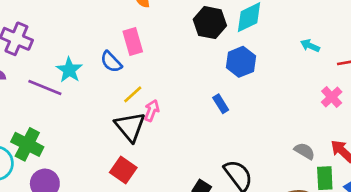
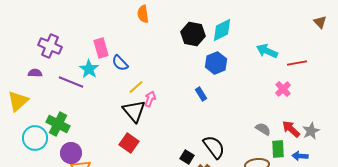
pink rectangle: (133, 42) -> (101, 48), moved
cyan arrow: (310, 46) -> (267, 51), size x1.5

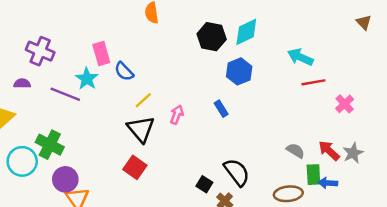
red line: (297, 63) -> (313, 82), moved
pink cross: (283, 89) -> (345, 104), moved
pink arrow: (150, 99) -> (177, 115), moved
blue arrow: (300, 156) -> (328, 183), moved

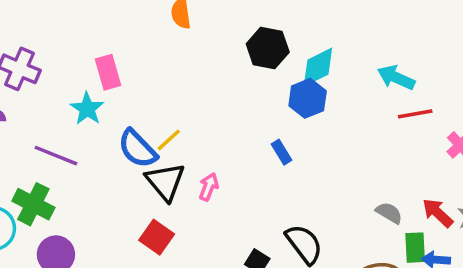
cyan diamond: (246, 32) -> (318, 67), moved
blue semicircle: (124, 71) -> (137, 149), moved, size x1.4
purple line: (65, 94) -> (56, 156), moved
pink arrow: (177, 115) -> (209, 187), moved

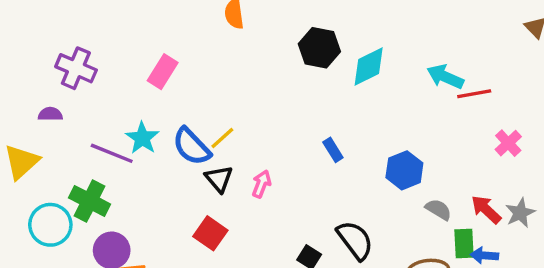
pink rectangle: (108, 72) -> (163, 72), turned 48
blue hexagon: (308, 98) -> (404, 170), moved
cyan star: (87, 109) -> (142, 138), moved
red line: (415, 114) -> (474, 94), moved
black triangle: (165, 182) -> (219, 179), size x0.7

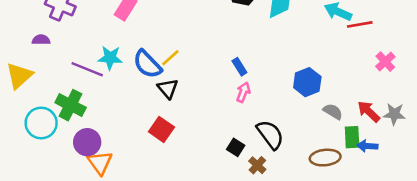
cyan star: (142, 138) -> (110, 58), turned -30
blue rectangle: (333, 150) -> (239, 67), moved
pink arrow: (261, 184) -> (243, 92), moved
gray star: (520, 213) -> (394, 114), turned 30

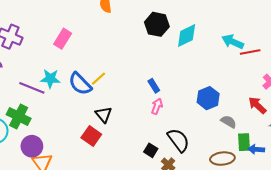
black triangle: (168, 88) -> (104, 114), moved
red arrow: (369, 111) -> (257, 105), moved

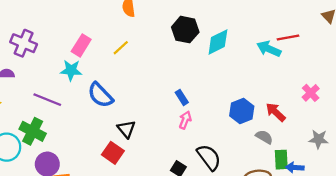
red line: (250, 52) -> (288, 38), moved
cyan star: (50, 79) -> (71, 70), moved
yellow line: (99, 79) -> (121, 48), moved
red arrow: (257, 105) -> (276, 112), moved

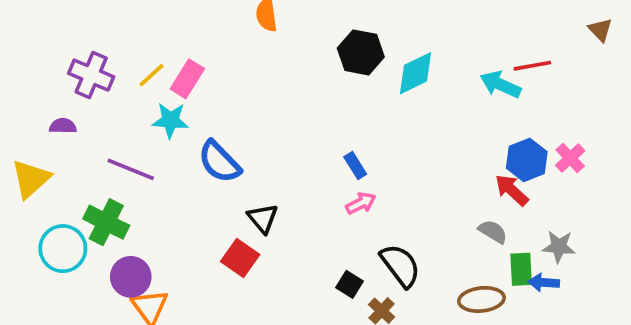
yellow line: (121, 48) -> (152, 75), moved
blue hexagon: (242, 111) -> (527, 160), moved
pink arrow: (185, 120) -> (361, 203), turned 42
gray star: (319, 139) -> (559, 247), moved

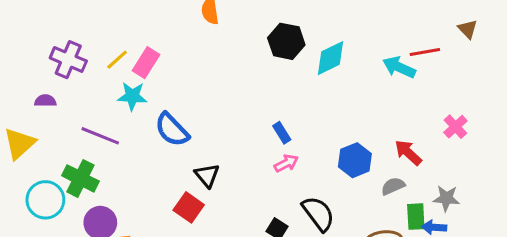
brown triangle: (600, 30) -> (468, 29), moved
blue hexagon: (527, 160) -> (355, 160), moved
gray semicircle: (493, 232) -> (393, 186), turned -55

